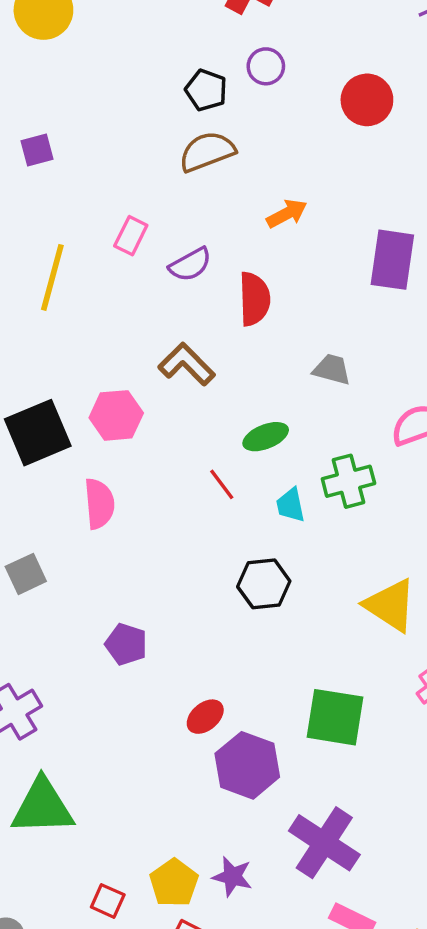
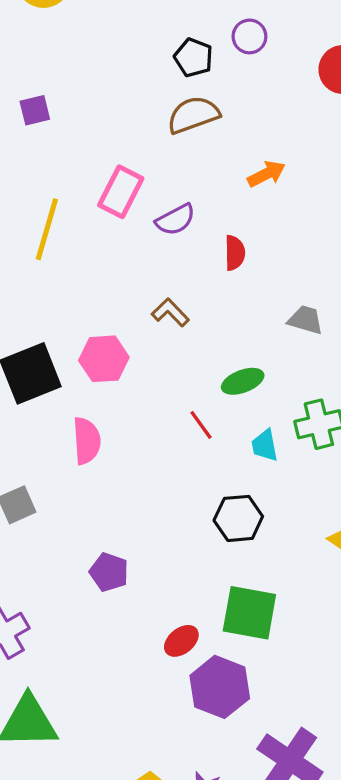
pink rectangle: (131, 236) -> (121, 192), size x1.4
red semicircle: (254, 299) -> (235, 253), size x0.7
brown L-shape: (187, 364) -> (170, 312), size x0.7
green square: (335, 717) -> (249, 613), moved

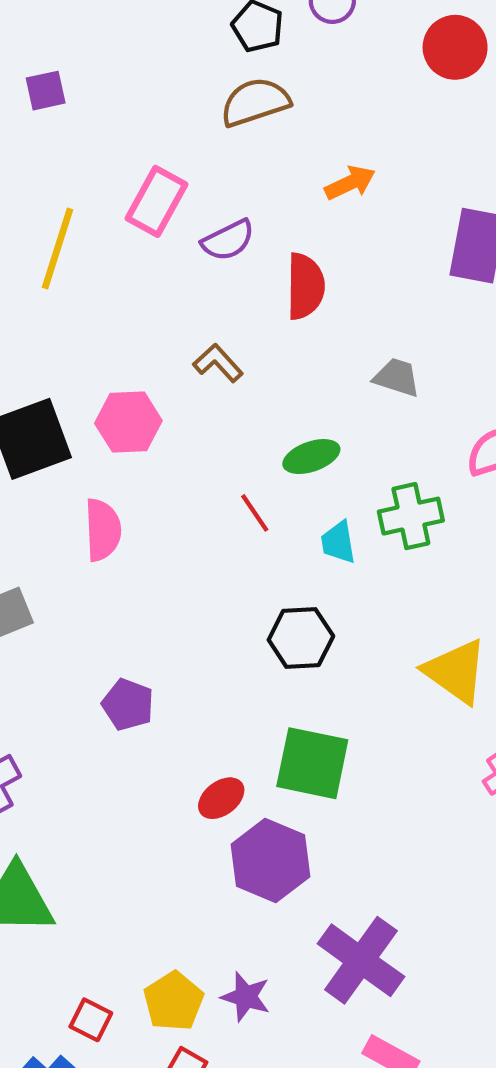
red semicircle: (235, 253) -> (305, 286), size x1.4

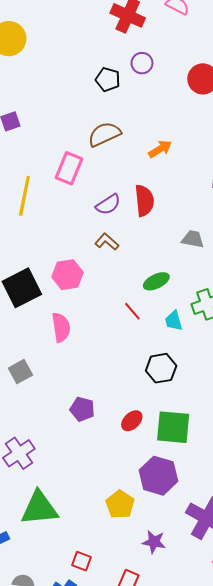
brown semicircle: (255, 102) -> (104, 134), moved
purple semicircle: (228, 240) -> (108, 205), moved
red ellipse: (221, 798) -> (132, 421), moved
yellow pentagon: (173, 1001) -> (120, 504), moved

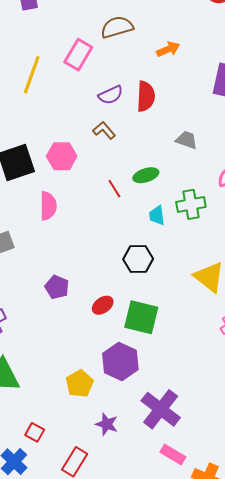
red line: (132, 311) -> (114, 189), moved

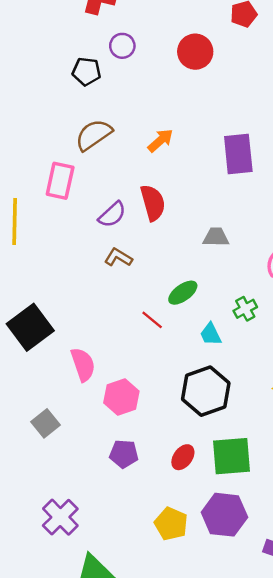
pink hexagon: (62, 156) -> (121, 397), moved
green cross: (191, 204) -> (245, 309), size x0.7
black hexagon: (138, 259) -> (206, 391), size x1.4
yellow pentagon: (80, 384) -> (171, 524), moved

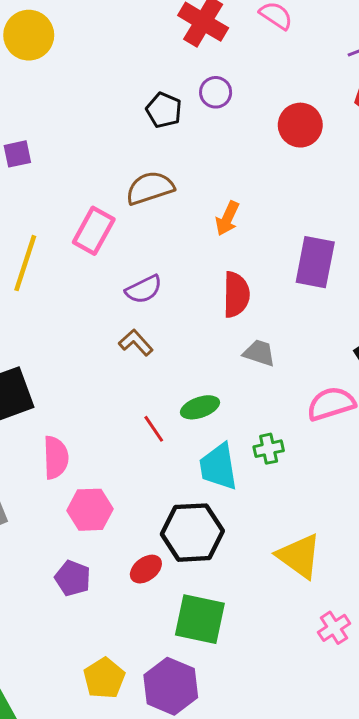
orange arrow: (160, 140) -> (227, 218), turned 140
red semicircle: (153, 203) -> (236, 295), moved
cyan trapezoid: (211, 334) -> (218, 467), size x1.6
red ellipse: (183, 457) -> (146, 569), moved

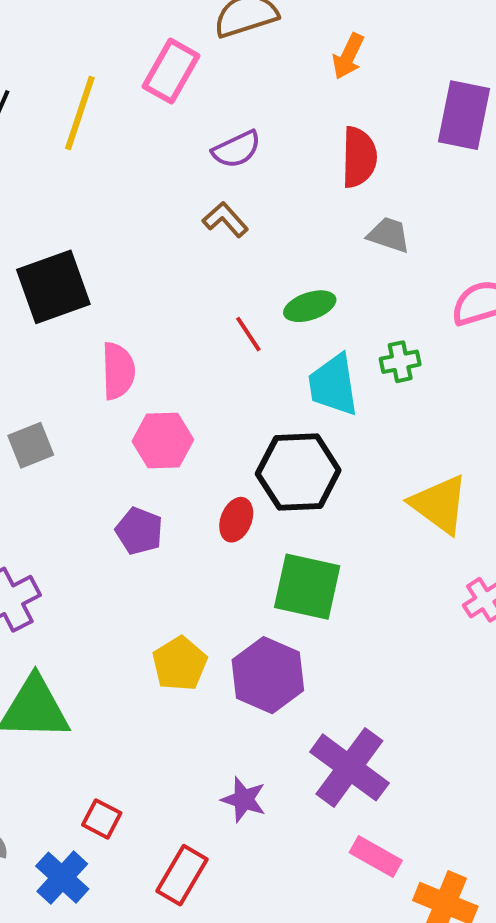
red ellipse: (146, 569) -> (236, 520), turned -32

